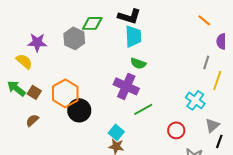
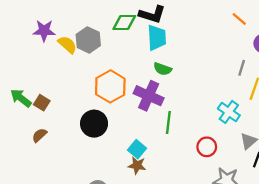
green diamond: (92, 23) -> (124, 23), moved
purple star: (37, 42) -> (44, 31), moved
yellow semicircle: (24, 61) -> (67, 45), moved
orange hexagon: (65, 93) -> (110, 86), moved
green line: (143, 109) -> (168, 122), turned -54

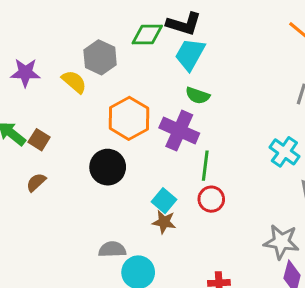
purple star: (44, 31) -> (25, 73), moved
cyan trapezoid: (157, 38) -> (190, 54), turned -148
yellow semicircle: (67, 45) -> (74, 82), moved
red circle: (207, 147) -> (211, 199), moved

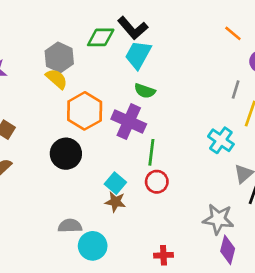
black L-shape: (184, 24) -> (133, 28), turned 32
yellow semicircle: (74, 82) -> (57, 79), moved

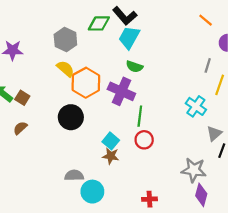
yellow semicircle: (57, 79) -> (65, 69), moved

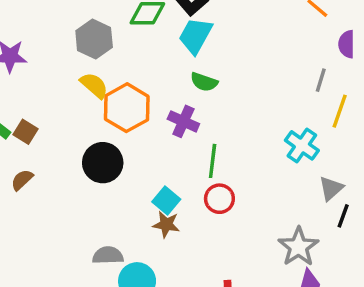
purple cross: (121, 91) -> (183, 121), size x0.7
gray star: (194, 170) -> (298, 247), turned 30

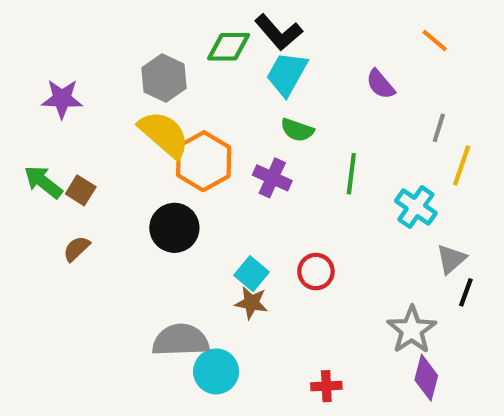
purple semicircle: (347, 44) -> (380, 84), moved, turned -40
yellow semicircle: (94, 85) -> (164, 134), size x1.5
green line: (213, 161) -> (351, 174), moved
gray semicircle: (108, 255) -> (181, 340), size x1.5

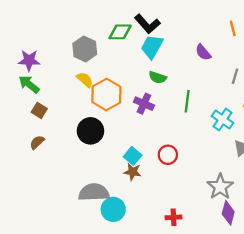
orange line: (435, 41) -> (233, 28), turned 35
yellow semicircle: (164, 134) -> (85, 80), size x0.6
green arrow: (43, 182) -> (29, 84), moved

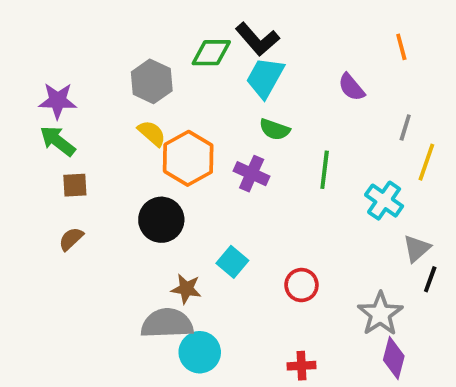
brown square: (39, 110) -> (75, 185), turned -35
red circle: (168, 155) -> (301, 285), moved
brown star: (133, 172) -> (186, 289), moved

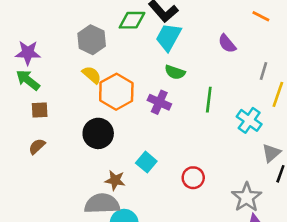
orange line: (401, 47) -> (261, 16), turned -48

